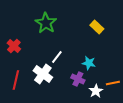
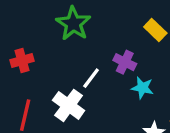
red cross: (14, 46) -> (22, 60), turned 32
purple cross: (78, 79) -> (125, 62), moved

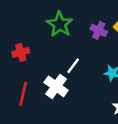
purple cross: (125, 62) -> (99, 30), moved

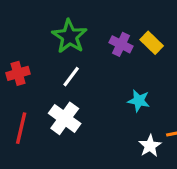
white line: (73, 66) -> (71, 77), moved

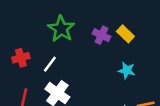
white line: (71, 77) -> (50, 64), moved
cyan star: (139, 101) -> (127, 70), moved

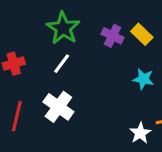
white line: (50, 64) -> (62, 64), moved

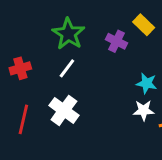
yellow rectangle: (142, 34) -> (144, 25), moved
white star: (140, 133) -> (144, 110), moved, turned 30

